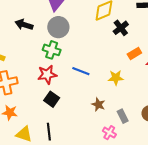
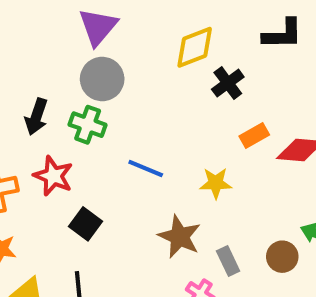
black arrow: (24, 25) -> (36, 117), moved, turned -90
red star: (47, 75) -> (53, 176), moved, turned 30
brown star: (98, 104) -> (180, 237), size x1.5

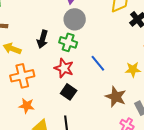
blue line: (146, 169) -> (98, 63), turned 30
red star: (53, 176) -> (64, 68), moved

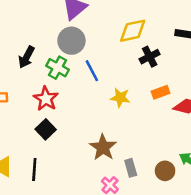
blue line: (98, 63) -> (92, 71), moved
yellow star: (133, 70) -> (120, 98), moved

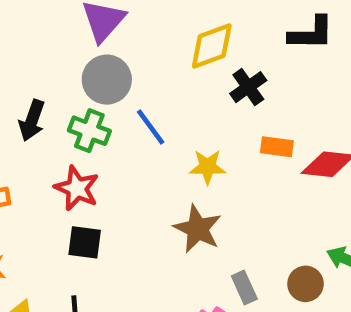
orange rectangle: (161, 92) -> (277, 147), turned 36
black square: (46, 129) -> (85, 242), turned -30
brown star: (103, 147) -> (198, 229), moved

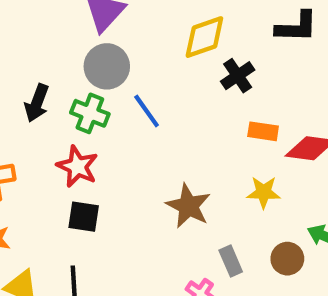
yellow star: (208, 167) -> (264, 192), moved

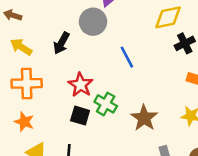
gray circle: (107, 66) -> (93, 22), moved
green cross: (90, 113) -> (106, 104), moved

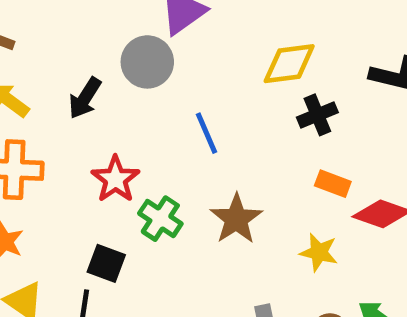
black square: (80, 116) -> (106, 263), moved
brown star: (144, 118) -> (236, 219), moved

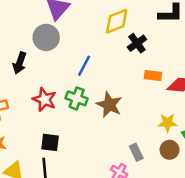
blue line: (206, 133) -> (84, 66), turned 65
green cross: (160, 219) -> (77, 98), moved
yellow star: (319, 252) -> (168, 123), moved

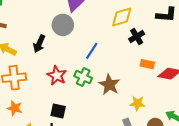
yellow star: (168, 123) -> (137, 103), moved

